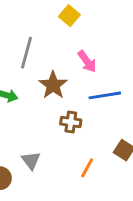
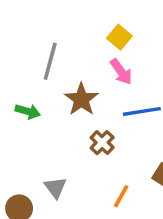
yellow square: (69, 16) -> (119, 37), moved
brown cross: (71, 122) -> (102, 143), turned 36

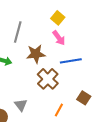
brown star: (81, 99) -> (36, 54), turned 30
brown cross: (102, 143) -> (48, 79), size x1.5

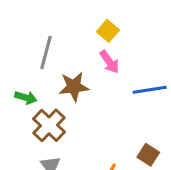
blue line: (71, 61) -> (150, 90), moved
brown cross: (48, 79) -> (49, 125), moved

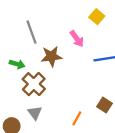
yellow square: (108, 31) -> (97, 17), moved
gray line: (46, 53) -> (32, 32), turned -35

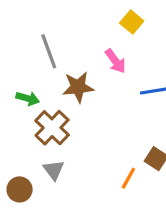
yellow square: (97, 17) -> (132, 22), moved
orange line: (77, 118) -> (128, 178), moved

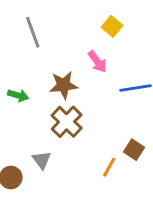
gray line: (49, 51) -> (33, 32), moved
brown cross: (52, 128) -> (67, 122), moved

